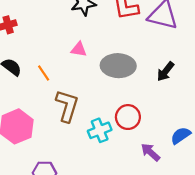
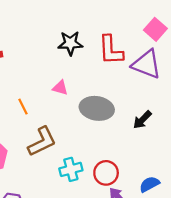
brown L-shape: (67, 106) -> (42, 142), turned 40
red circle: (128, 117) -> (106, 173), moved

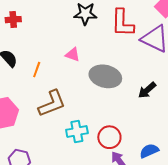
orange line: (23, 107) -> (37, 70), turned 42

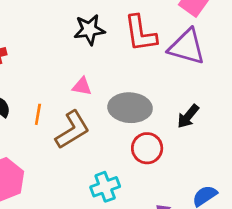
brown L-shape: (52, 103) -> (72, 130), moved
red circle: (109, 137) -> (147, 148), moved

